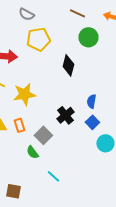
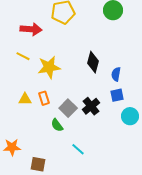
black diamond: (68, 65) -> (93, 62), moved
black cross: (65, 115) -> (91, 106), moved
blue square: (92, 122) -> (117, 95), turned 32

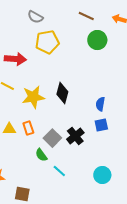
black diamond: (93, 62) -> (62, 93), moved
cyan circle: (130, 116) -> (102, 175), moved
cyan line: (78, 149) -> (59, 171), moved

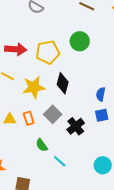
green circle: (97, 40) -> (80, 41), moved
yellow pentagon: (47, 42) -> (48, 52), moved
gray square: (52, 138) -> (53, 114), moved

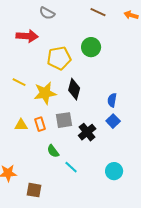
red arrow: (16, 49) -> (27, 36), moved
gray square: (53, 114) -> (64, 120), turned 36
blue square: (102, 115) -> (113, 121), turned -32

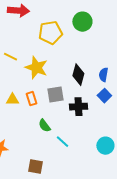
black diamond: (74, 89) -> (78, 75), moved
yellow star: (45, 93) -> (36, 68), turned 30
black cross: (87, 132) -> (78, 107), turned 36
brown square: (34, 190) -> (35, 167), moved

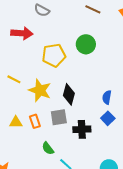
black diamond: (78, 75) -> (69, 94), moved

